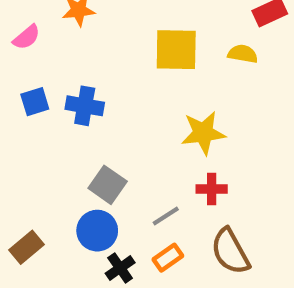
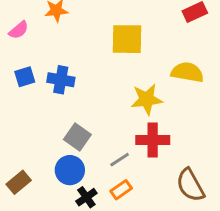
yellow semicircle: (243, 54) -> (187, 72), moved, size x1.5
red cross: (212, 189) -> (153, 140), size x1.5
brown semicircle: (230, 251) -> (190, 185), moved

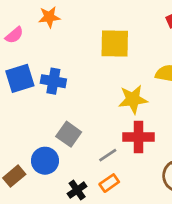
blue square: (25, 77) -> (20, 78), size x1.5
blue circle: (70, 170) -> (45, 161), moved

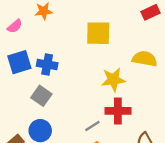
gray square: (69, 134) -> (41, 96), moved

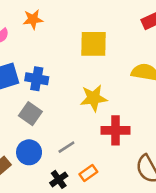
yellow star: (113, 80) -> (94, 98), moved
gray line: (92, 126) -> (66, 147), moved

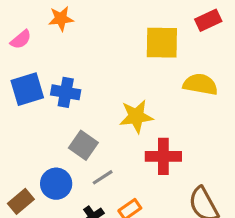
yellow square: (94, 44) -> (162, 43), moved
gray square: (30, 114) -> (83, 145), moved

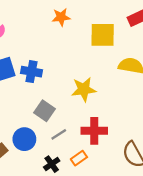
orange star: (61, 19) -> (61, 17), moved
red cross: (163, 156) -> (94, 131), moved

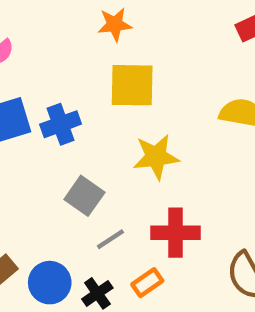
yellow square: (103, 35) -> (132, 85), moved
blue cross: (32, 72) -> (61, 124), turned -30
blue circle: (24, 139) -> (50, 283), moved

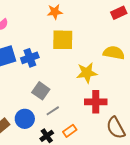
yellow star: (156, 157) -> (87, 73), moved
red cross: (176, 233) -> (96, 102), moved
blue circle: (50, 283) -> (25, 119), moved

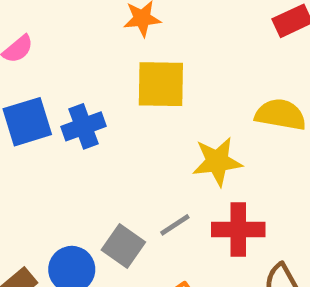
gray square: (41, 91) -> (123, 246), moved
gray line: (53, 111) -> (175, 225), moved

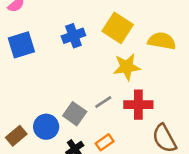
yellow square: (161, 84) -> (118, 28), moved, turned 32
blue cross: (84, 126) -> (73, 36), moved

